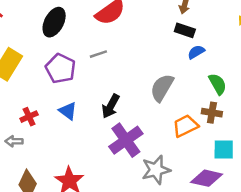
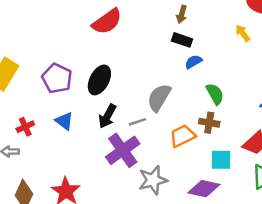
black ellipse: (54, 22) -> (99, 80), moved
gray line: (98, 54) -> (137, 122), moved

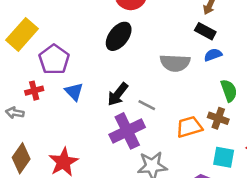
purple pentagon: (57, 78) -> (54, 60), moved
black ellipse: (99, 80) -> (119, 36), moved
gray semicircle: (159, 98) -> (175, 63), moved, turned -128
gray line: (137, 122) -> (147, 105), turned 36

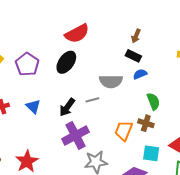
purple pentagon: (54, 60) -> (27, 64), moved
gray line: (147, 105) -> (92, 100), moved, turned -40
orange trapezoid: (189, 127) -> (124, 131), turned -50

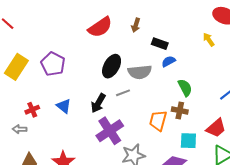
brown arrow: (136, 36) -> (136, 25), moved
black ellipse: (66, 62) -> (112, 66), moved

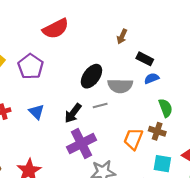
red semicircle: (100, 27) -> (56, 29), moved

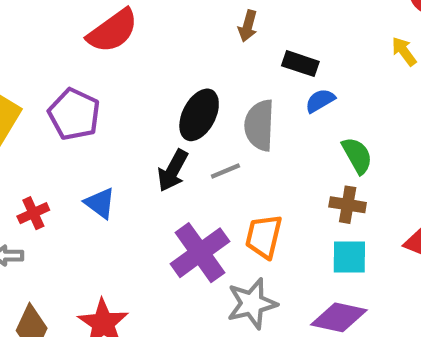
gray semicircle: (120, 86) -> (259, 125), turned 100
black arrow: (73, 113) -> (173, 170), moved
orange trapezoid: (133, 139) -> (264, 236), moved
cyan square: (162, 164) -> (349, 257), moved

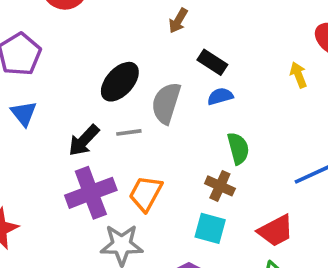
black arrow: (173, 170) -> (84, 140), moved
blue triangle: (100, 203) -> (24, 113), moved

